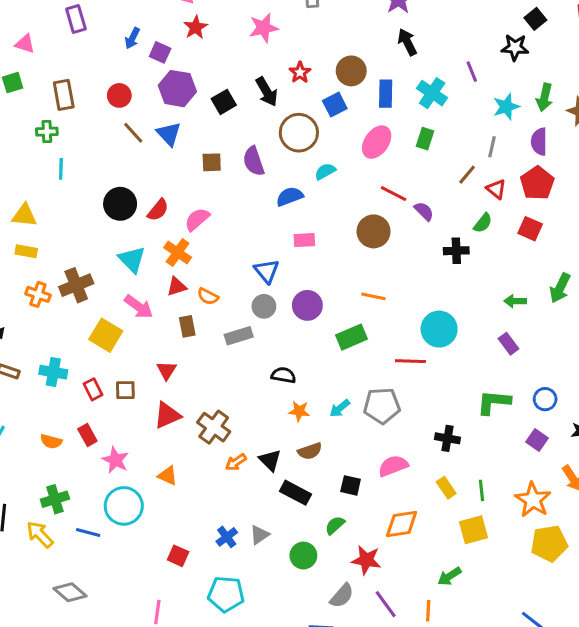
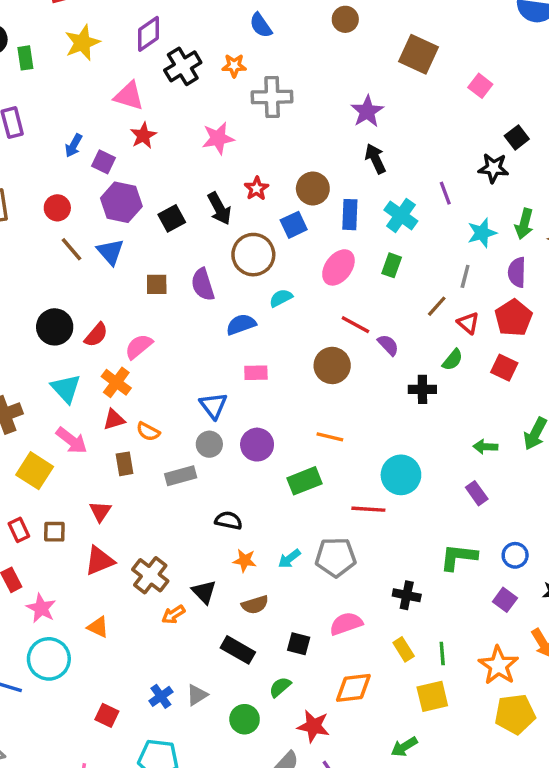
black triangle: (270, 460) -> (204, 592), moved

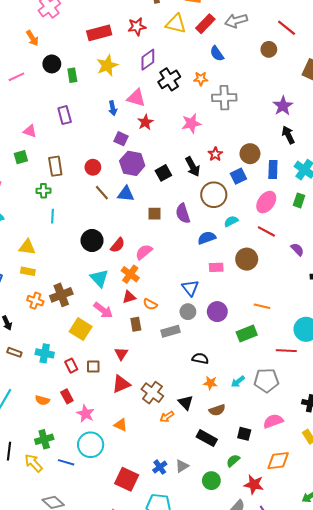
blue arrow: (74, 145) -> (113, 108), moved, turned -40
blue triangle: (110, 252) -> (126, 194), turned -42
red line: (355, 325) -> (266, 231), moved
brown circle: (332, 365) -> (247, 259), moved
red square: (107, 715) -> (127, 479), size x1.6

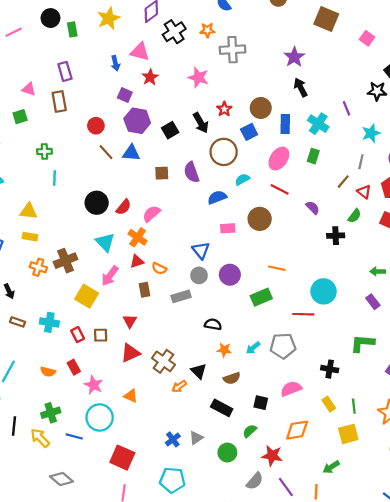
pink star: (191, 123) -> (198, 77), turned 30
brown rectangle: (55, 166) -> (59, 102), moved
pink arrow: (103, 310) -> (110, 276), turned 90
red square: (127, 479) -> (122, 458), moved

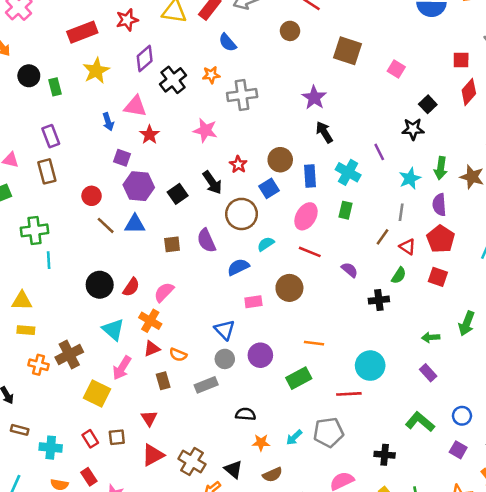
green cross: (44, 151) -> (35, 230), size x1.5
cyan cross: (49, 322) -> (51, 448), moved
green L-shape: (362, 343) -> (420, 422), turned 40

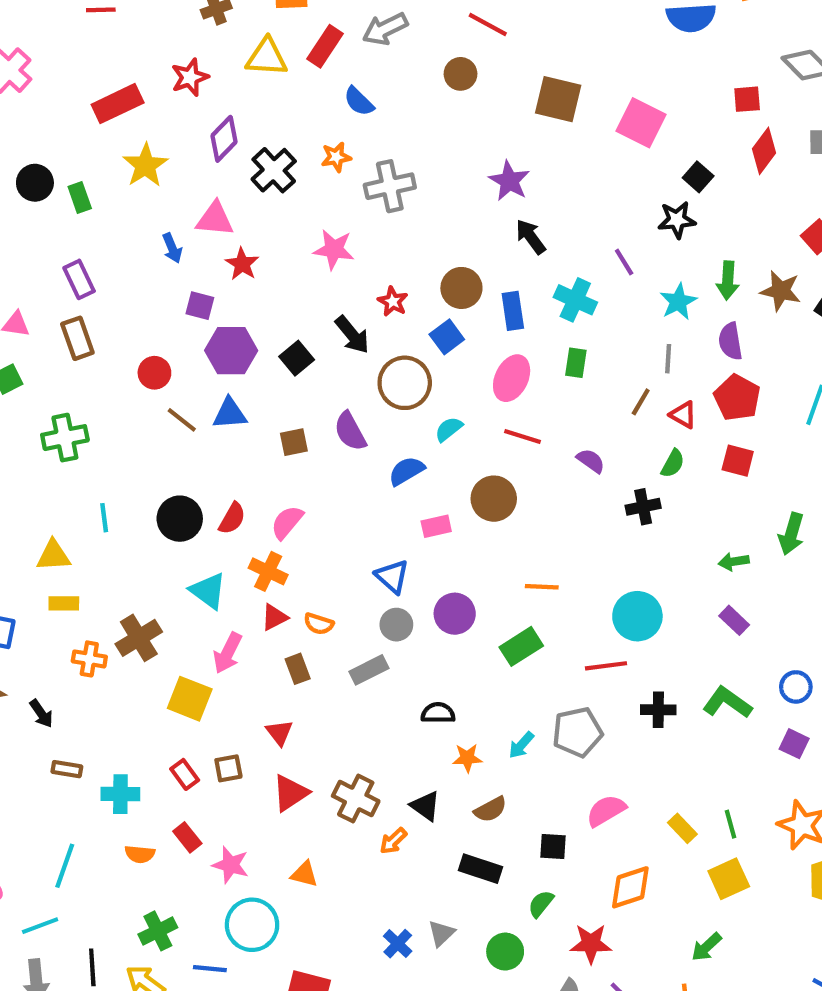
pink square: (396, 69) -> (641, 123), size x1.6
cyan line: (49, 260) -> (104, 518), moved
black cross: (385, 455) -> (658, 710), moved

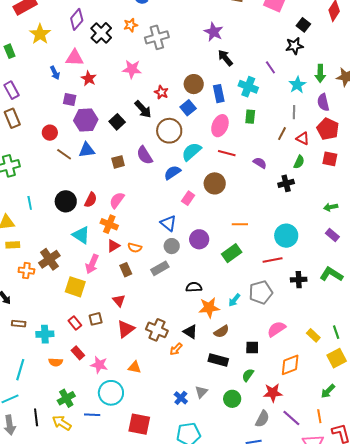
cyan semicircle: (449, 429) -> (191, 152), size x1.5
pink rectangle: (436, 526) -> (188, 198), turned -40
orange star: (467, 758) -> (209, 308), size x1.5

